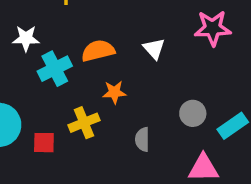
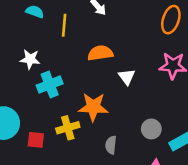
orange semicircle: (98, 51) -> (100, 53), moved
orange star: (114, 92) -> (93, 107), size x1.6

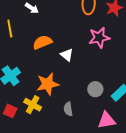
yellow cross: (68, 128) -> (33, 105), turned -30
red square: (36, 140) -> (10, 111), moved, turned 32

